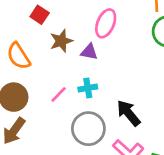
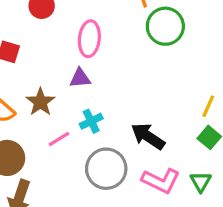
brown star: (61, 41) -> (40, 102), moved
pink line: (59, 94) -> (59, 139), turned 30

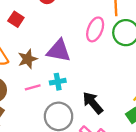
pink ellipse: (89, 39) -> (95, 29), moved
purple triangle: (80, 78) -> (59, 51), size x1.6

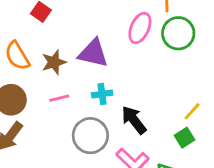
cyan cross: (58, 82) -> (102, 94), moved

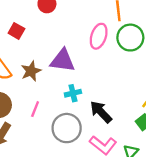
pink line: (59, 98) -> (35, 109), moved, turned -49

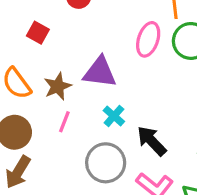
cyan cross: (73, 93) -> (114, 116), turned -35
pink line: (35, 109) -> (64, 122), moved

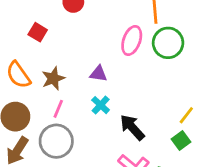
purple triangle: (100, 72) -> (98, 74), moved, size x0.6
gray circle: (106, 163) -> (56, 141), moved

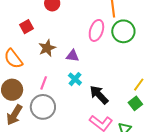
red square: (38, 32) -> (27, 27), turned 32
brown star: (53, 78) -> (47, 48), moved

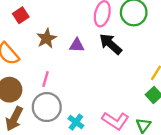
cyan cross: (75, 79) -> (76, 122), moved
black arrow: (99, 95) -> (111, 44), moved

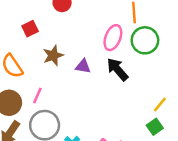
pink line: (45, 79) -> (37, 95), moved

